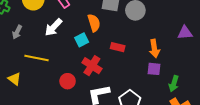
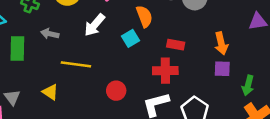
gray arrow: (17, 32) -> (50, 34), turned 80
red cross: (92, 66) -> (165, 71), moved, turned -30

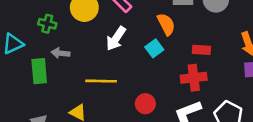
gray arrow: (50, 34) -> (60, 53), moved

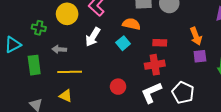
orange semicircle: (166, 24) -> (131, 24), turned -48
gray arrow: (60, 53) -> (59, 49), moved
yellow line: (101, 81) -> (70, 72), moved

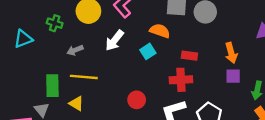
gray arrow: (59, 49) -> (75, 50), turned -32
green rectangle: (34, 65) -> (52, 86), moved

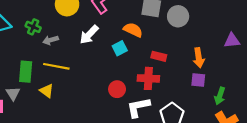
green cross: (55, 23) -> (33, 27), moved
red circle: (137, 100) -> (117, 89), moved

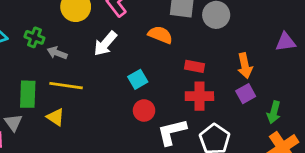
gray arrow: (51, 40) -> (57, 53), turned 40
cyan square: (120, 48) -> (138, 79), moved
red cross: (148, 78) -> (199, 96), moved
purple square: (198, 80) -> (246, 94), turned -32

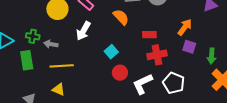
orange semicircle: (160, 35) -> (121, 17), turned 36
orange arrow: (245, 66) -> (185, 27), turned -120
green rectangle: (28, 94) -> (27, 60), moved
purple square: (246, 94) -> (189, 47), turned -32

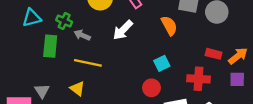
red rectangle: (149, 35) -> (214, 54), moved
purple square: (189, 47) -> (237, 79), turned -32
cyan square: (111, 52) -> (162, 63), moved

